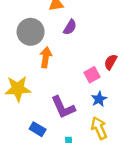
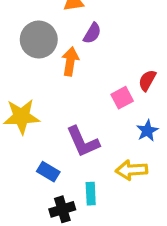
orange arrow: (46, 57) -> (70, 62), moved
blue star: (99, 99) -> (147, 131), moved
yellow arrow: (99, 128) -> (132, 170), turned -70

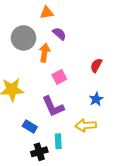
purple semicircle: (92, 33) -> (59, 34), turned -80
pink square: (122, 98) -> (59, 77), moved

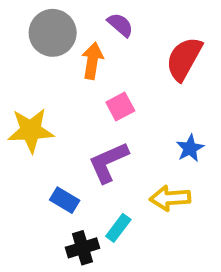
red semicircle: (96, 65) -> (184, 59), moved, size x1.6
purple L-shape: (53, 106) -> (108, 162), turned 90
cyan rectangle: (58, 141) -> (118, 228), turned 40

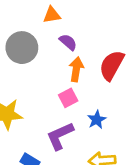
orange arrow: (92, 61) -> (76, 69), moved
blue star: (190, 148) -> (97, 120), moved

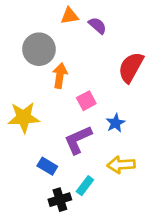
purple semicircle: (68, 42) -> (97, 26), moved
orange arrow: (76, 69) -> (60, 76), moved

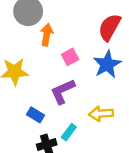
blue star: (116, 123) -> (107, 64), moved, size x1.6

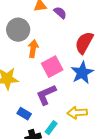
pink square: (70, 57) -> (52, 67), size x1.5

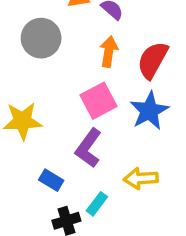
orange arrow: (33, 49) -> (109, 52), moved
purple L-shape: (46, 95) -> (88, 148), turned -30

